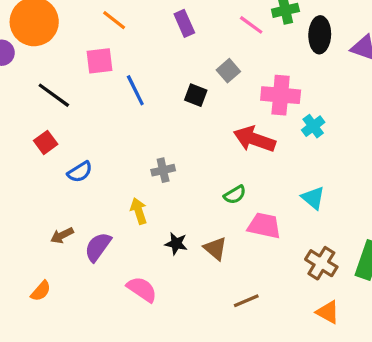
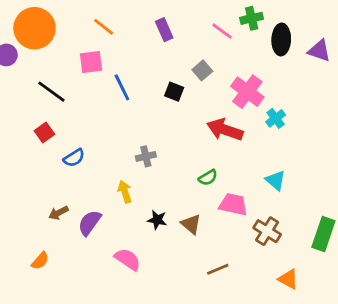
pink cross: (281, 95) -> (247, 92), turned 32
brown cross: (321, 263) -> (267, 231), moved

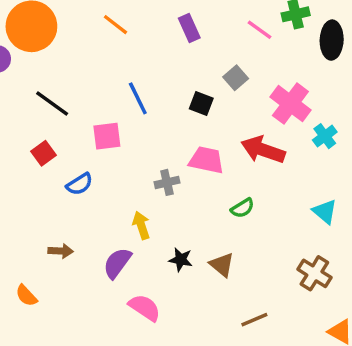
pink square: (91, 62) -> (107, 136), moved
pink trapezoid: (233, 204) -> (206, 160), moved
brown arrow: (59, 213) -> (61, 251), turned -150
purple semicircle: (90, 223) -> (117, 263), moved
orange semicircle: (40, 261) -> (26, 296), moved, turned 96

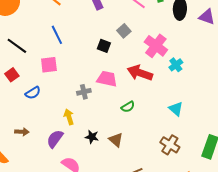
blue line: (138, 98) -> (57, 35), moved

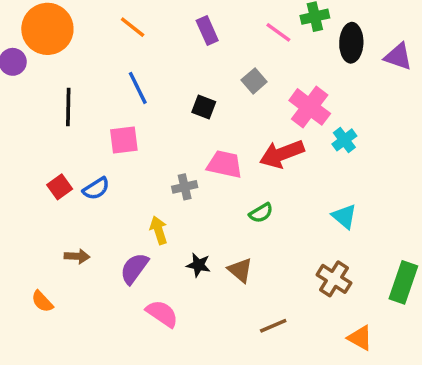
black line: (17, 46) -> (68, 107), turned 55
black square: (104, 46) -> (204, 107), moved
red arrow: (140, 73) -> (282, 154), turned -40
red square: (12, 75) -> (60, 187), moved

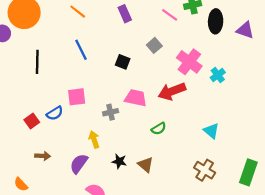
pink square: (124, 140) -> (77, 97), moved
cyan cross: (344, 140) -> (218, 75), moved
red square: (60, 187) -> (32, 121), moved

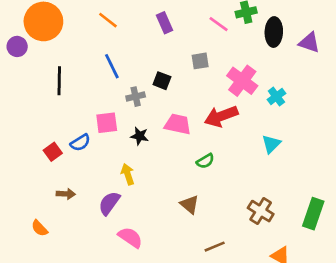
gray square: (154, 45) -> (200, 61), turned 32
gray cross: (111, 112) -> (136, 97), moved
cyan triangle: (211, 131) -> (271, 144), moved, turned 35
black star: (119, 161) -> (140, 136), moved

